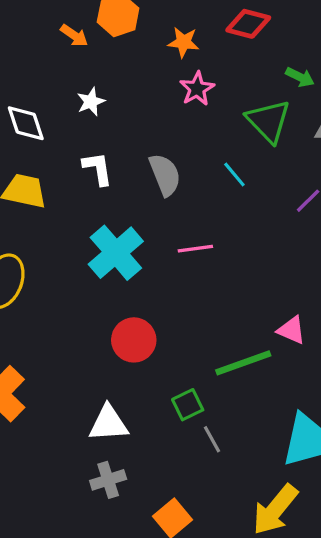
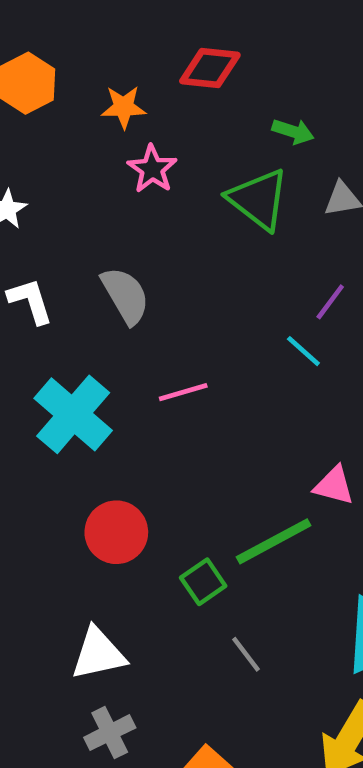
cyan line: (234, 175) -> (303, 351), moved
green square: (188, 405) -> (203, 582), moved

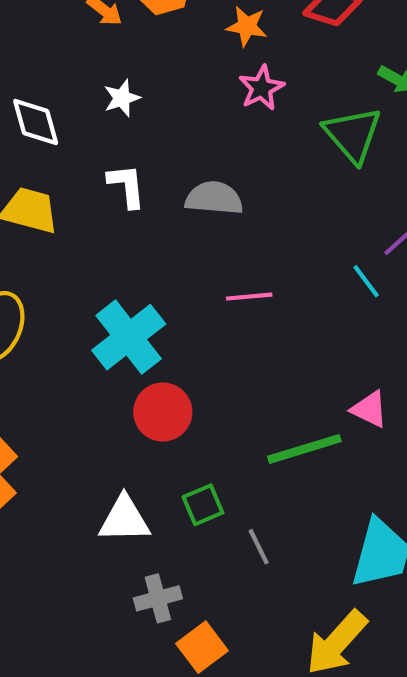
gray semicircle: (125, 295) -> (214, 198), turned -66
cyan cross: (73, 414) -> (129, 337), moved
green square: (203, 582) -> (203, 505), moved
gray cross: (110, 733) -> (158, 598), moved

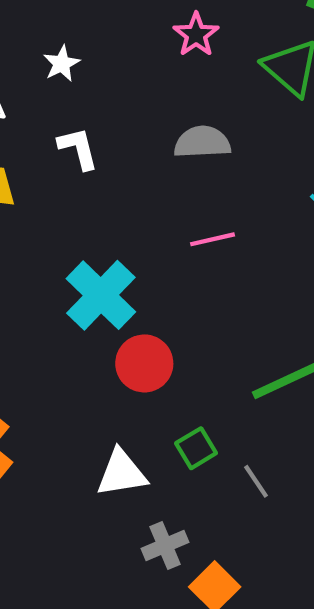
gray semicircle: (214, 198) -> (202, 142), moved

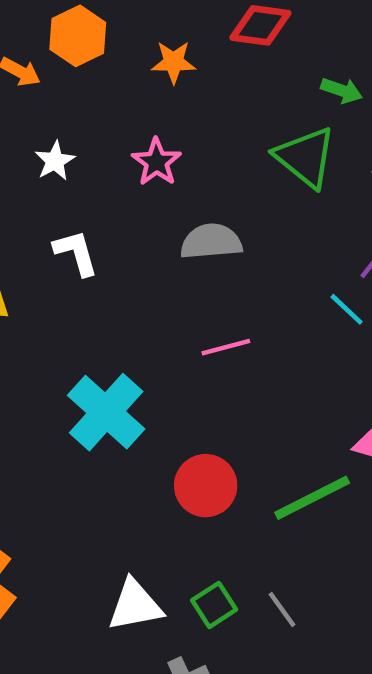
pink star: (196, 35) -> (157, 162), moved
red circle: (144, 363) -> (206, 486), moved
green square: (196, 448) -> (214, 605), moved

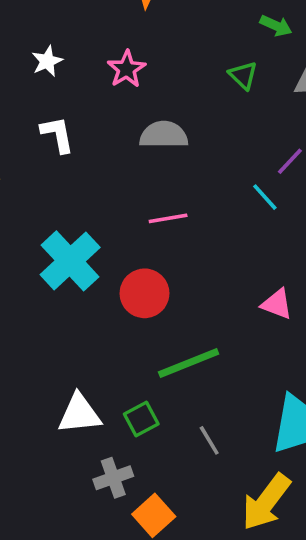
green triangle: (305, 157) -> (243, 75), size x0.6
red circle: (206, 486) -> (144, 293), moved
green line: (312, 498) -> (189, 363), moved
gray line: (282, 609) -> (209, 440), moved

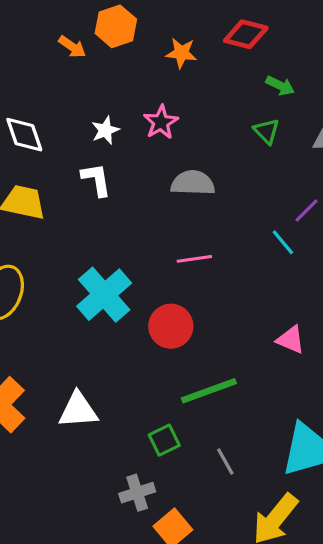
green arrow: (276, 26) -> (280, 86), moved
white star: (47, 61) -> (105, 130), moved
white triangle: (79, 414) -> (78, 410), moved

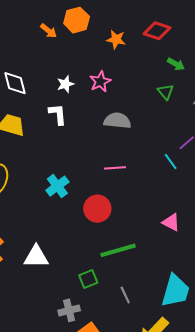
cyan cross: (104, 295) -> (57, 186), size x0.7

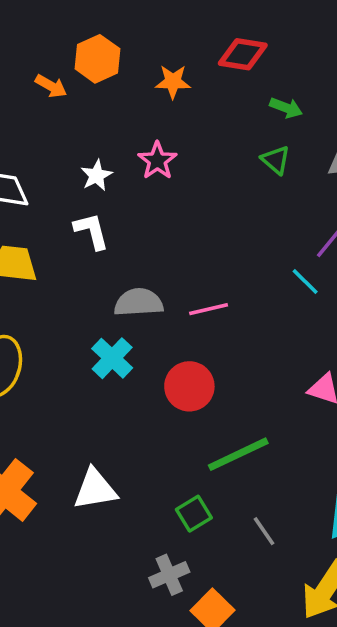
gray semicircle: (117, 121) -> (139, 302), moved

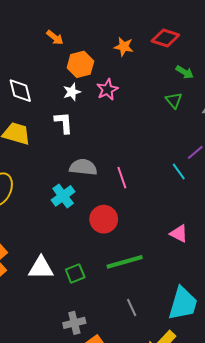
orange hexagon: (97, 59) -> (80, 64), moved
pink line: (209, 309) -> (122, 178), turned 75
green square: (194, 514) -> (75, 273), moved

